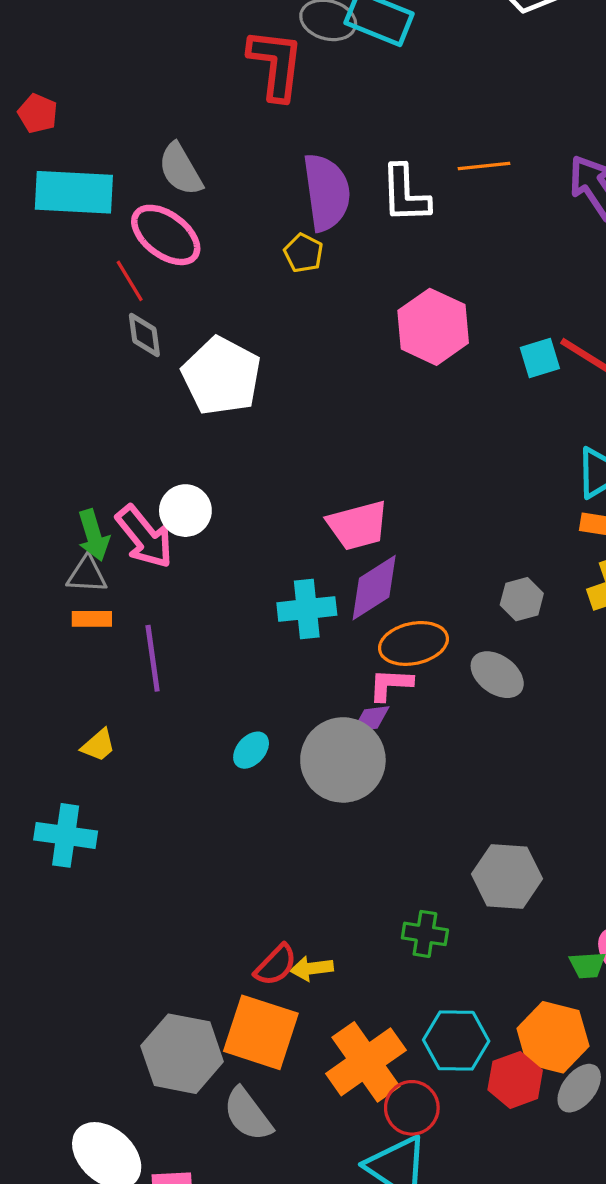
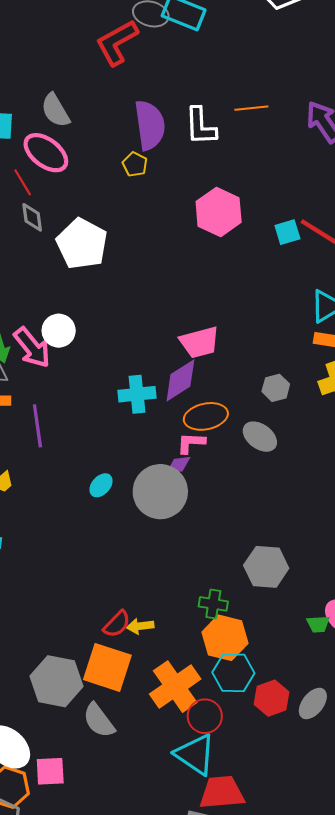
red L-shape: (276, 64) -> (117, 42), turned -126
pink trapezoid: (358, 525) -> (200, 342), moved
orange hexagon: (553, 1037) -> (225, 638), moved

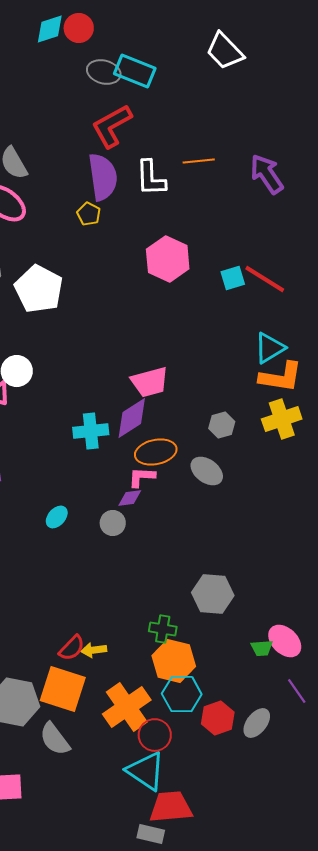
red L-shape: (117, 42) -> (112, 126), moved
gray circle: (160, 492) -> (113, 523), size x0.5

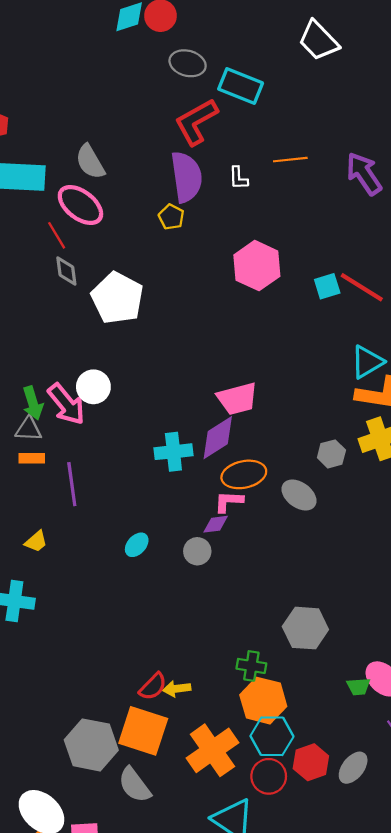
cyan rectangle: (135, 71) -> (241, 86), moved
white L-shape: (151, 178) -> (238, 178), size x0.6
gray hexagon: (222, 425) -> (331, 454), moved
red circle: (155, 735) -> (269, 776), moved

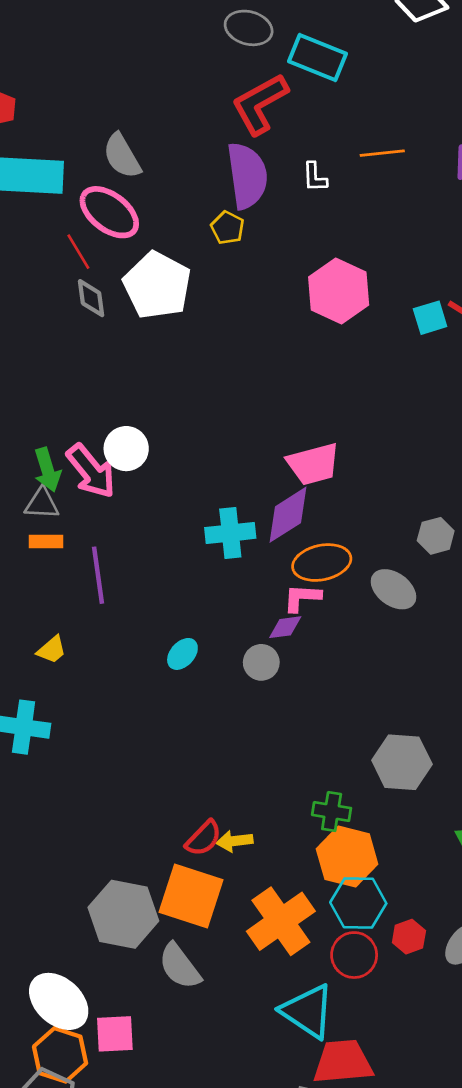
white pentagon: (117, 298) -> (157, 285), moved
red hexagon: (311, 762) -> (409, 937), size x0.7

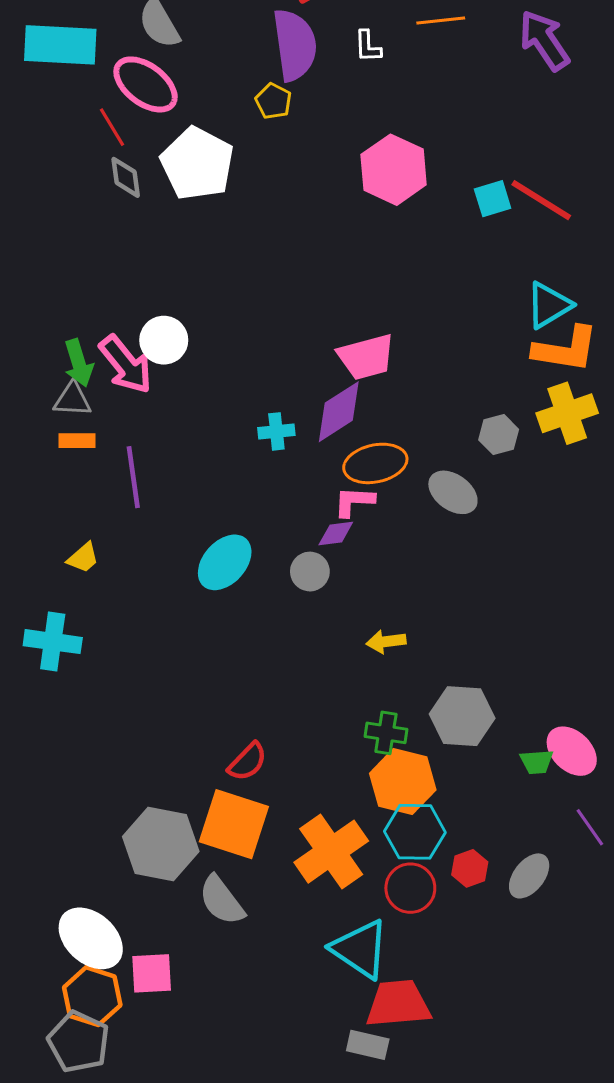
cyan cross: (230, 533) -> (276, 431), size x0.7
cyan ellipse: (182, 654) -> (225, 562), size x1.6
gray hexagon: (402, 762) -> (462, 716), moved
yellow arrow: (235, 841) -> (386, 642), moved

